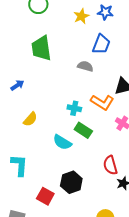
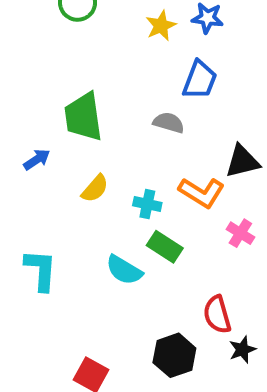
green trapezoid: (41, 48) -> (83, 117), moved
yellow semicircle: (30, 119) -> (95, 189), moved
cyan L-shape: (19, 165) -> (41, 270), moved
black hexagon: (71, 182) -> (174, 355), moved

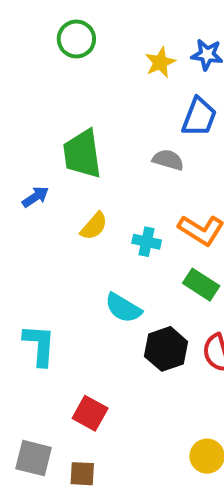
green rectangle: (165, 247) -> (201, 285), moved
cyan L-shape: (41, 270) -> (39, 345), moved
black hexagon: (174, 355) -> (166, 349), moved

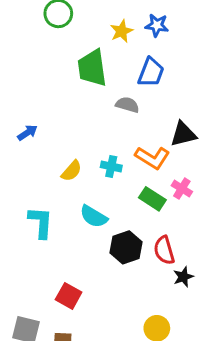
green trapezoid: (82, 154) -> (92, 68), moved
yellow semicircle: (94, 226) -> (72, 171), moved
cyan L-shape: (39, 345) -> (41, 222), moved

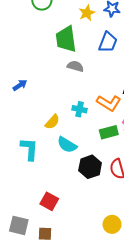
gray semicircle: (127, 105) -> (75, 66), moved
yellow semicircle: (72, 171) -> (52, 122), moved
green rectangle: (152, 199) -> (109, 132), turned -48

